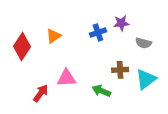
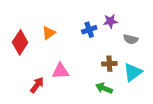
green arrow: (101, 91) -> (104, 88), moved

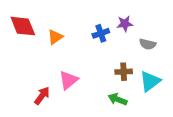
red diamond: (20, 42) -> (23, 26), moved, turned -55
pink triangle: (60, 71) -> (68, 80), turned -36

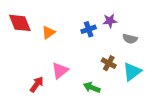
brown cross: (124, 72) -> (109, 63), turned 32
green arrow: (118, 99) -> (92, 87), moved

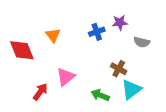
red diamond: (20, 23) -> (22, 50), moved
orange triangle: (48, 32) -> (53, 35), turned -32
cyan triangle: (132, 72) -> (131, 89), moved

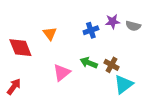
gray semicircle: (142, 42) -> (133, 26), moved
red arrow: (40, 92) -> (14, 87), moved
green arrow: (100, 95) -> (89, 63), moved

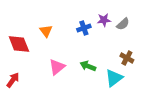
gray semicircle: (133, 26) -> (123, 24), turned -56
green arrow: (89, 63) -> (88, 66), moved
brown cross: (112, 65) -> (127, 58), moved

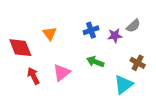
purple star: (104, 20) -> (115, 36), moved
green arrow: (88, 66) -> (95, 62), moved
red arrow: (13, 80) -> (33, 76), moved, turned -63

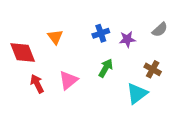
gray semicircle: (133, 26) -> (160, 30), moved
green arrow: (95, 62) -> (106, 68), turned 98

